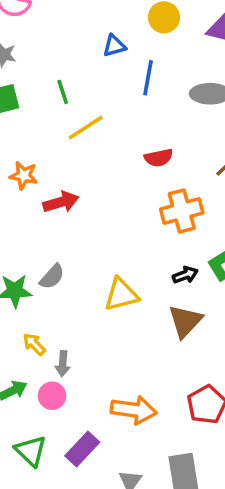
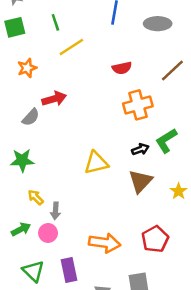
orange star: (24, 175) -> (27, 68), moved, turned -30
gray semicircle: (52, 277) -> (31, 117), moved
purple rectangle: (82, 449) -> (69, 270), turned -55

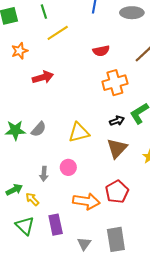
gray semicircle: (31, 117) -> (39, 129), moved
yellow arrow: (36, 197) -> (32, 199), moved
pink circle: (48, 233) -> (68, 167), moved
red pentagon: (155, 239) -> (117, 192), moved

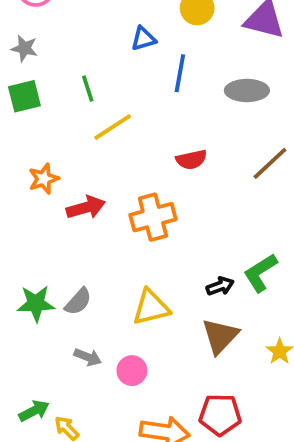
orange star: (20, 51) -> (44, 179), moved
orange cross: (115, 83) -> (153, 217), moved
gray arrow: (44, 174) -> (88, 357), moved, turned -72
red pentagon: (117, 192) -> (220, 415), turned 30

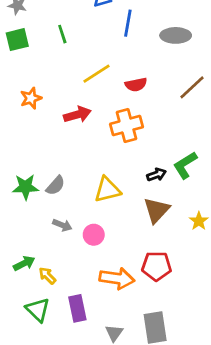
yellow line: (113, 127) -> (96, 74), moved
red arrow: (86, 208) -> (77, 115), moved
orange cross: (153, 217) -> (126, 126), moved

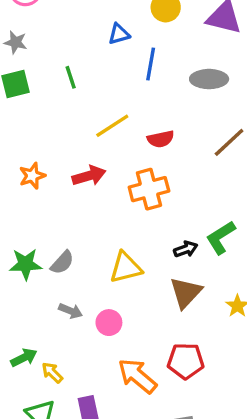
orange star: (31, 98) -> (32, 176), moved
orange arrow: (117, 278) -> (137, 376), turned -148

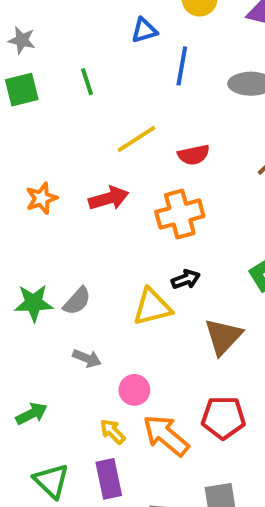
black arrow: (186, 249) -> (186, 279), moved
pink circle: (109, 323) -> (134, 390), moved
yellow arrow: (52, 373) -> (113, 431), moved

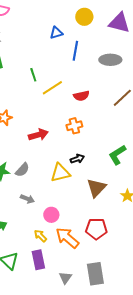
green line: (87, 82) -> (33, 75), moved
red arrow: (109, 198) -> (38, 135), moved
orange cross: (180, 214) -> (74, 126), size x0.7

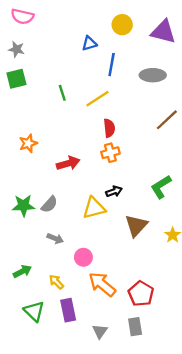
yellow line: (52, 88) -> (97, 99), moved
red semicircle: (81, 96) -> (109, 128), moved, turned -84
red pentagon: (96, 229) -> (141, 294), moved, turned 30
yellow arrow: (40, 236) -> (56, 282), moved
gray rectangle: (95, 274) -> (135, 327), size x0.7

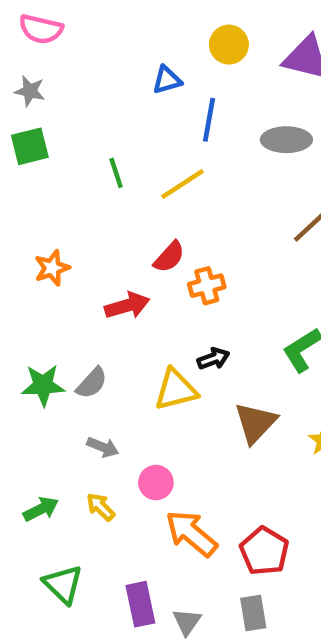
red semicircle: (109, 128) -> (169, 257), moved, turned 48
yellow arrow: (56, 282) -> (101, 507), moved
purple rectangle: (68, 310) -> (140, 604), moved

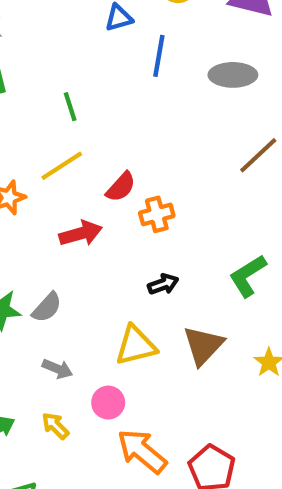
yellow line: (182, 184) -> (62, 166), moved
yellow triangle: (176, 390) -> (136, 345), moved

